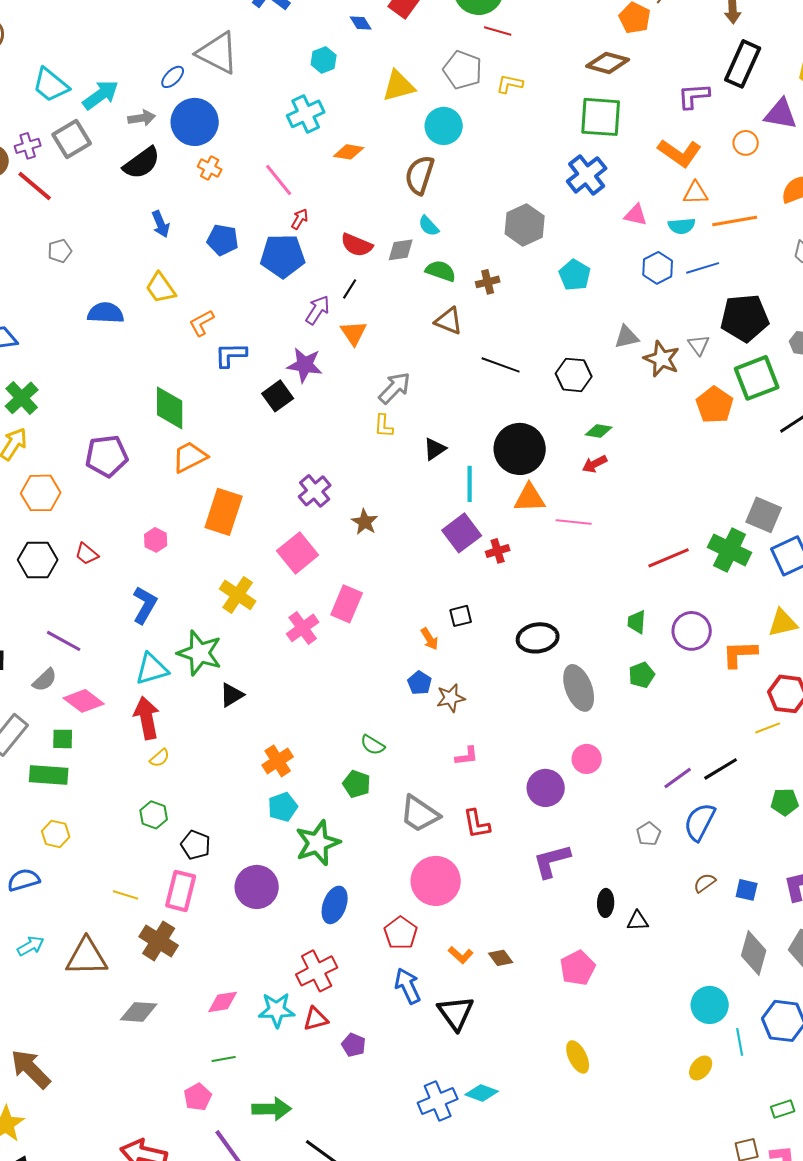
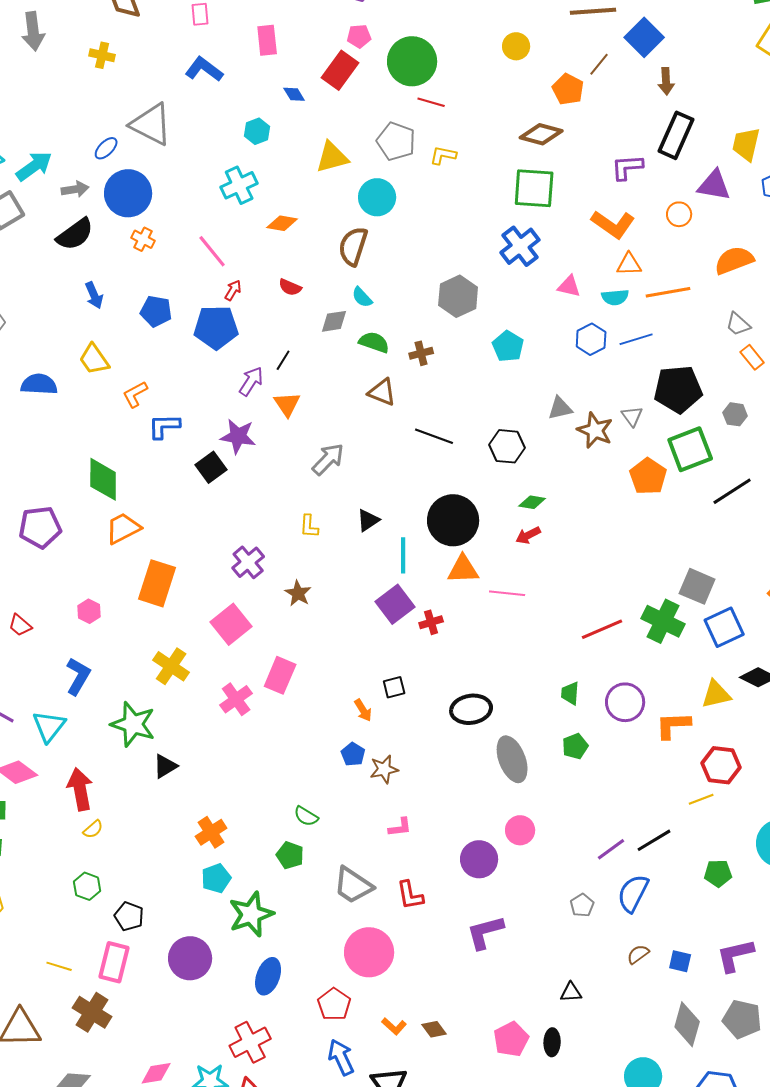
red semicircle: (357, 245) -> (290, 287), moved, size x0.7
yellow L-shape: (384, 426) -> (309, 526), moved
cyan triangle: (152, 669) -> (49, 726), moved, turned -36
black ellipse: (606, 903) -> (552, 1042), moved

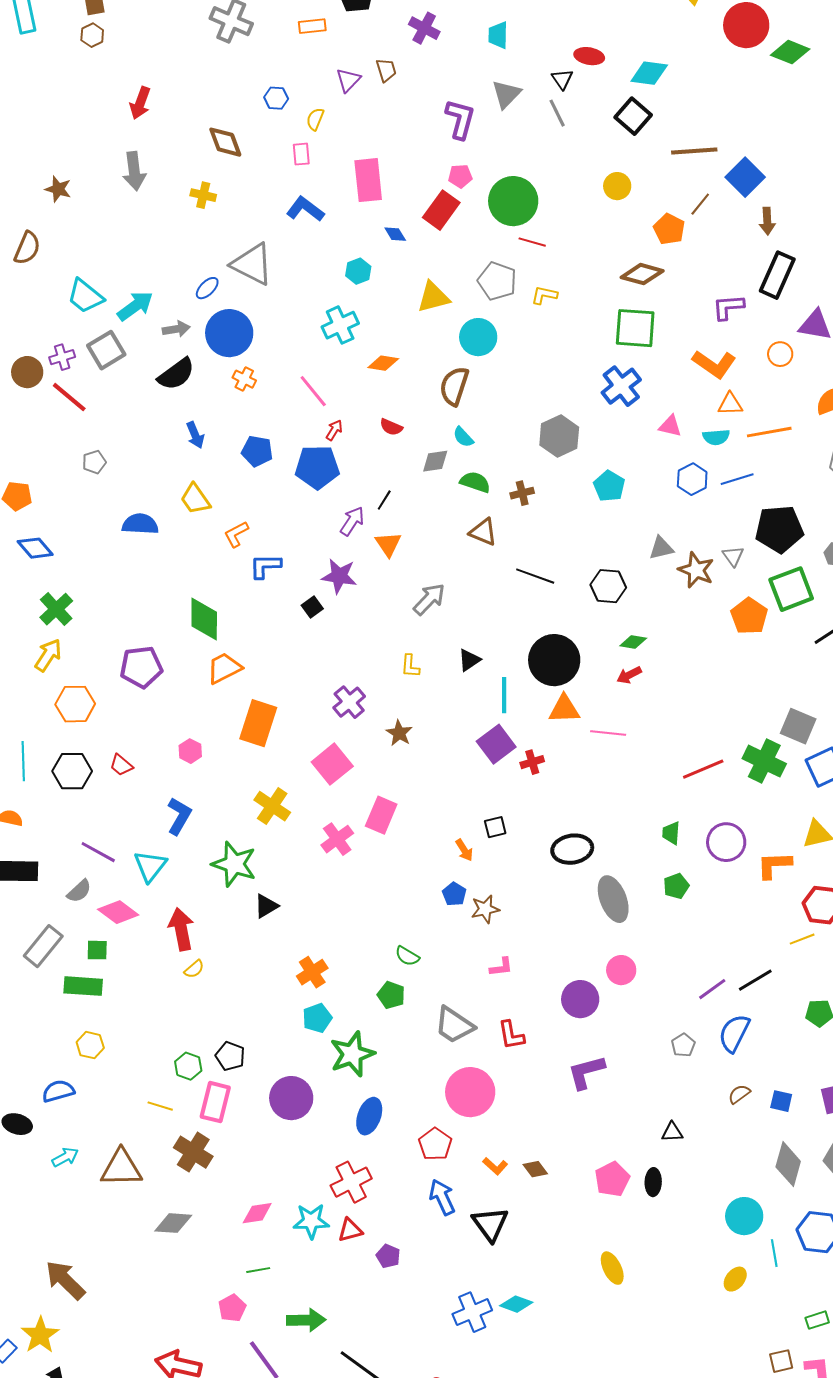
pink rectangle: (267, 40) -> (368, 180), size x1.4
black square: (211, 467) -> (312, 607), size x0.7
green hexagon: (87, 886) -> (188, 1066), moved

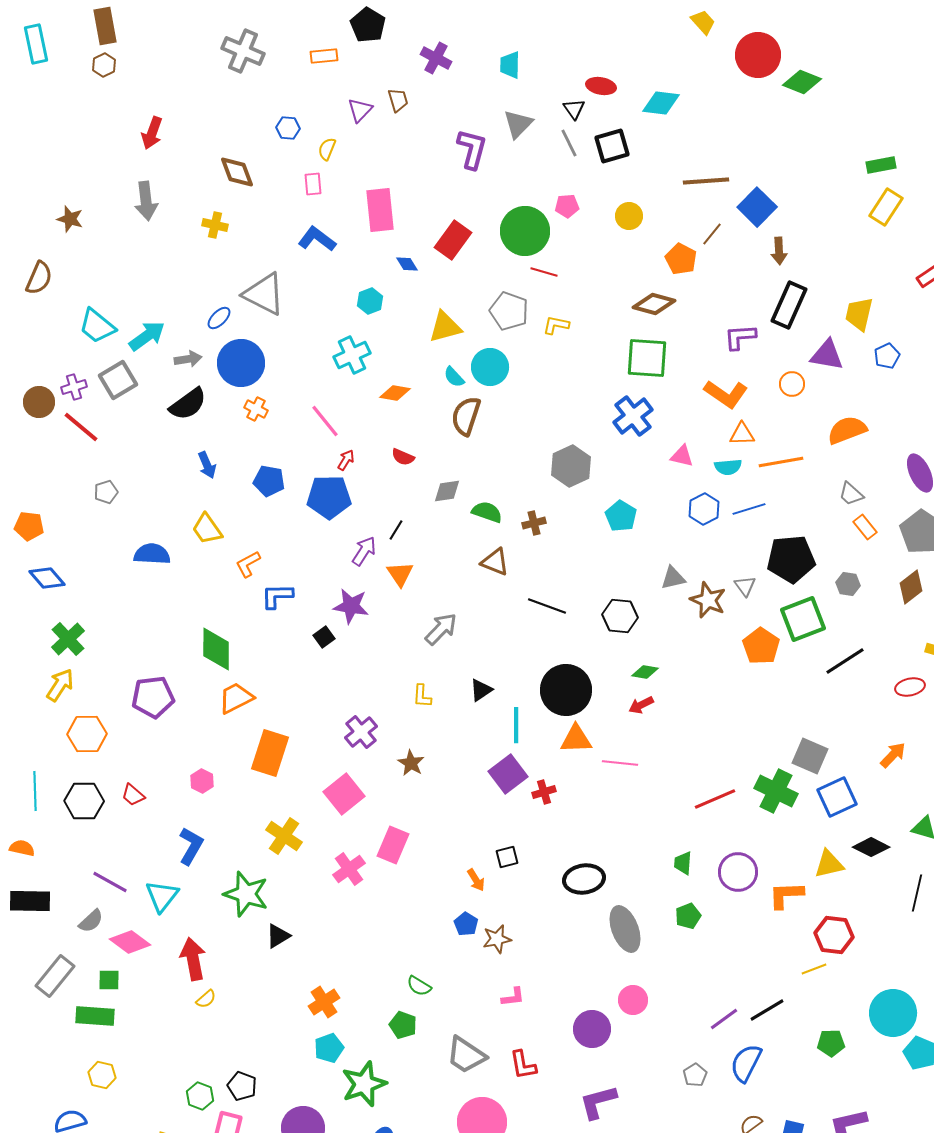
black square: (633, 116) -> (612, 146), moved, turned 33
pink pentagon: (460, 176) -> (567, 206), moved
cyan semicircle: (463, 437) -> (454, 377), moved

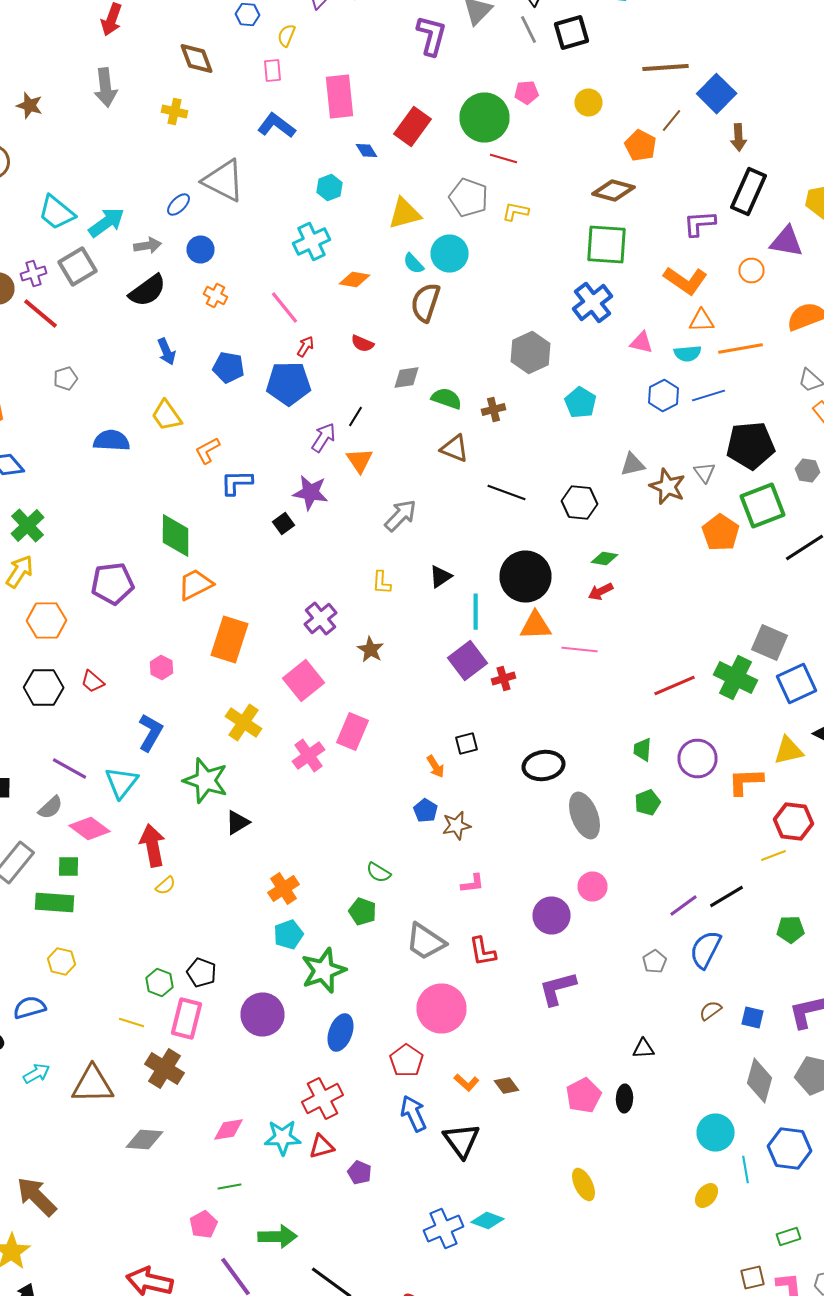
blue circle: (241, 363) -> (200, 250), size x0.6

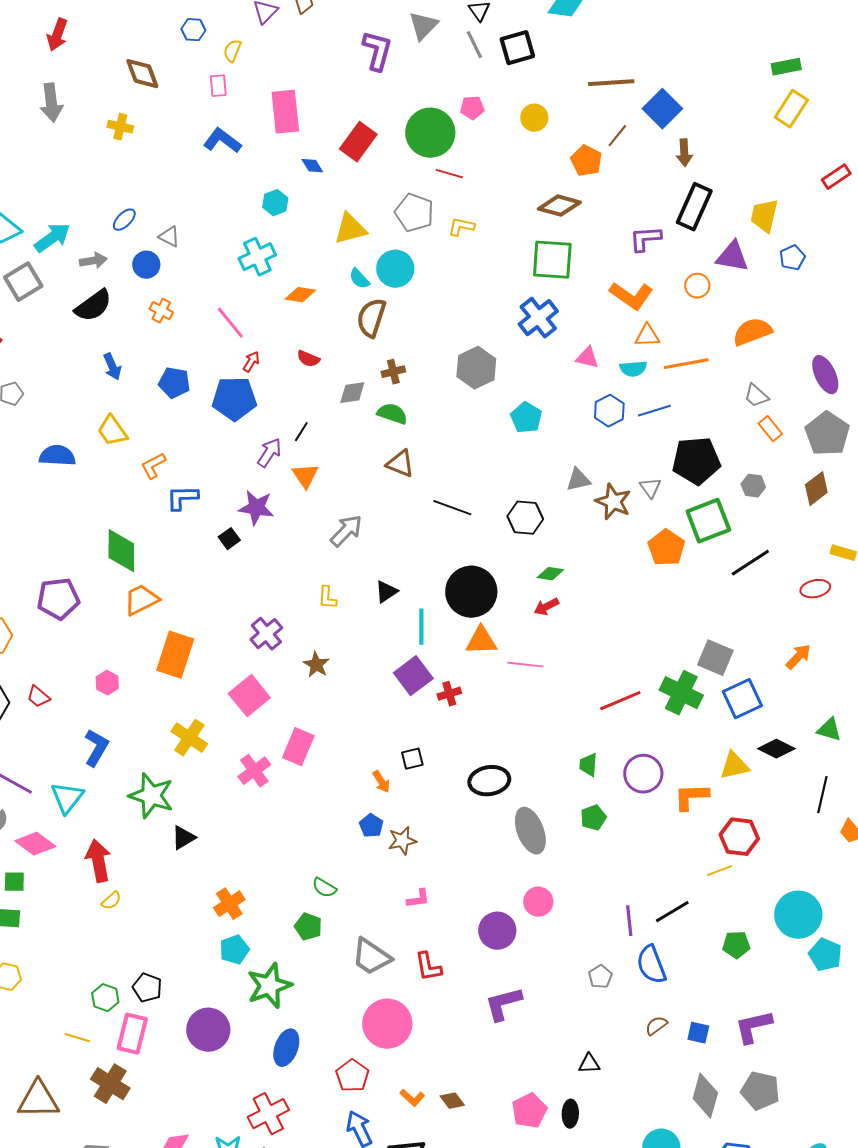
gray triangle: (224, 180) -> (169, 237), moved, size x0.5
brown cross: (494, 410) -> (393, 372), moved
purple line: (684, 906) -> (629, 921), turned -60
blue semicircle: (706, 950) -> (651, 965), turned -48

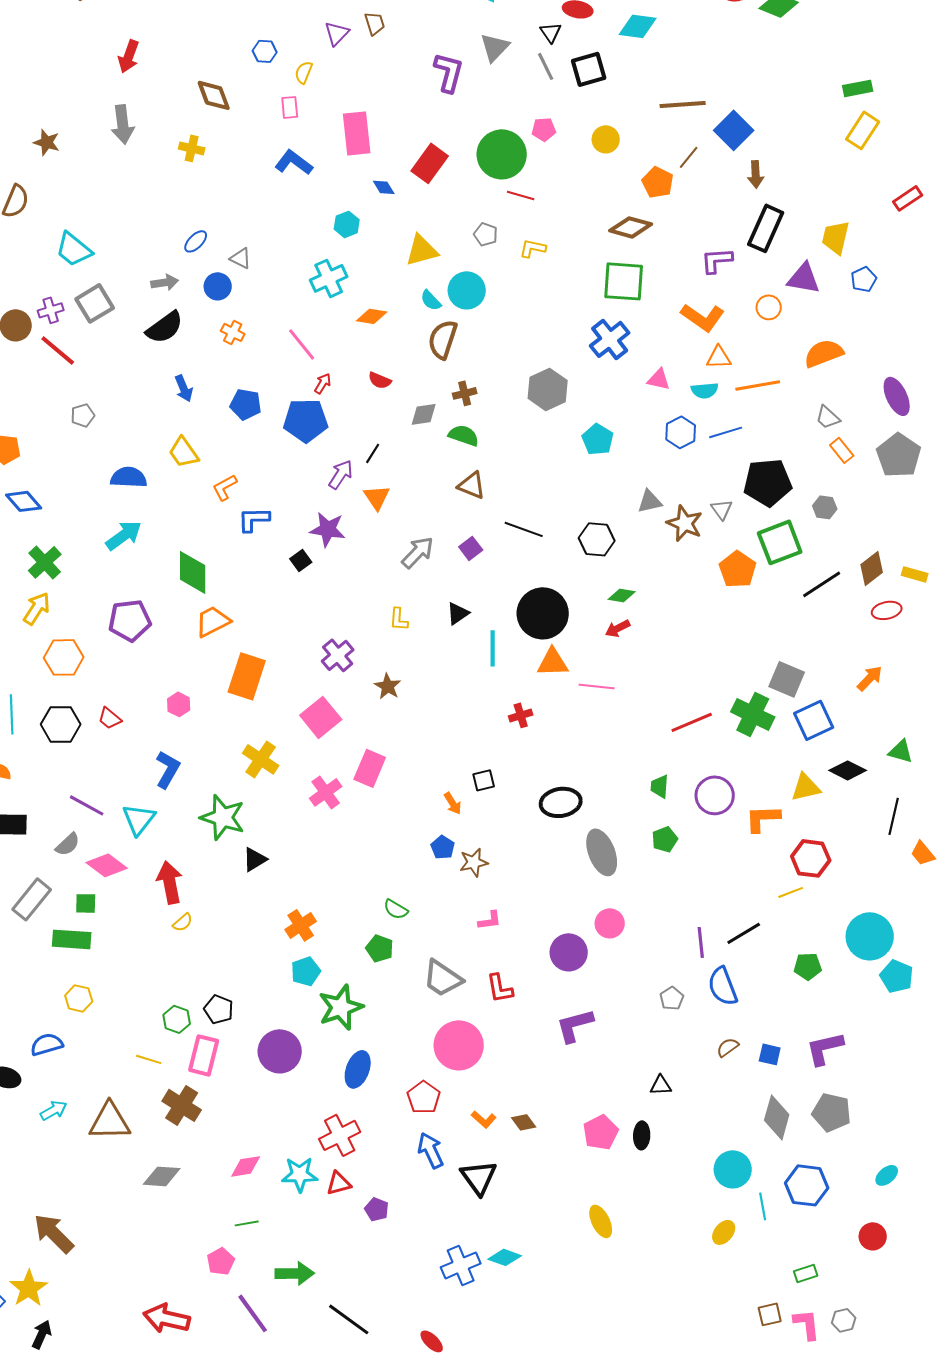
gray pentagon: (414, 213) -> (486, 234), size x0.6
cyan arrow: (52, 238) -> (124, 535), moved
brown diamond: (816, 489) -> (872, 568), moved
purple square: (413, 676) -> (471, 548), moved, size x0.6

